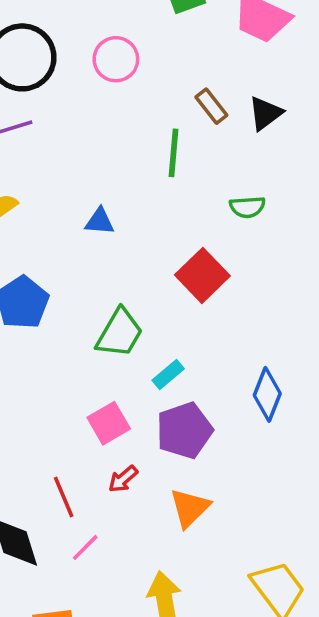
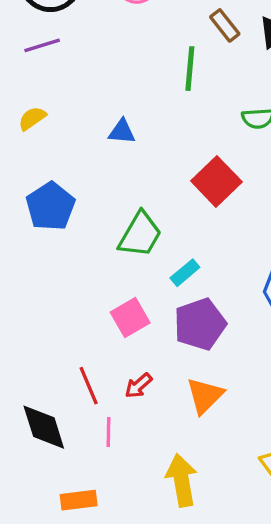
red arrow: (123, 479) -> (138, 386), moved
pink line: (85, 547) -> (109, 432), turned -44

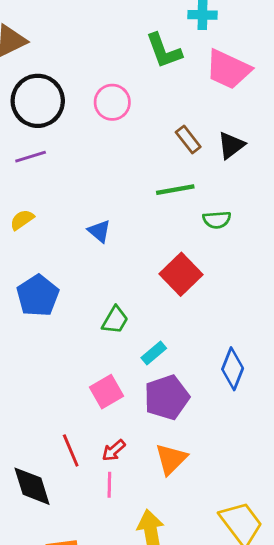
green line: (190, 69) -> (175, 190), moved, turned 75
blue triangle: (122, 132) -> (99, 231), turned 35
green trapezoid: (140, 235) -> (115, 320), size x0.7
pink line: (109, 432) -> (109, 485), moved

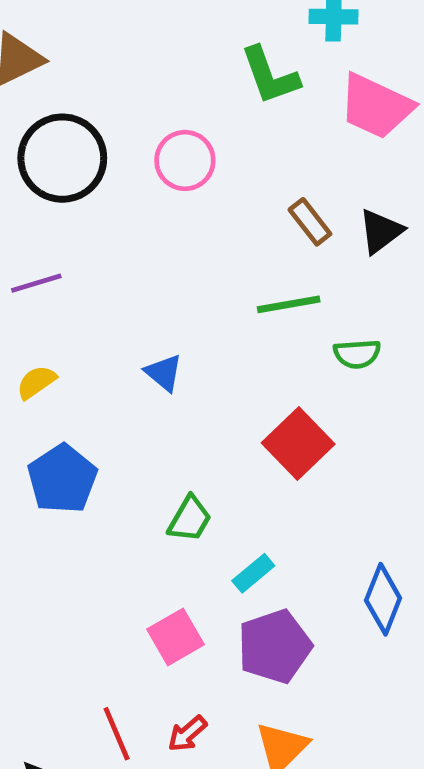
purple line: (31, 157) -> (36, 283), moved
yellow semicircle: (22, 220) -> (36, 382), moved

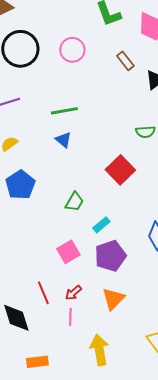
brown rectangle: (310, 222) -> (125, 61), moved
green line: (289, 304) -> (64, 111), moved

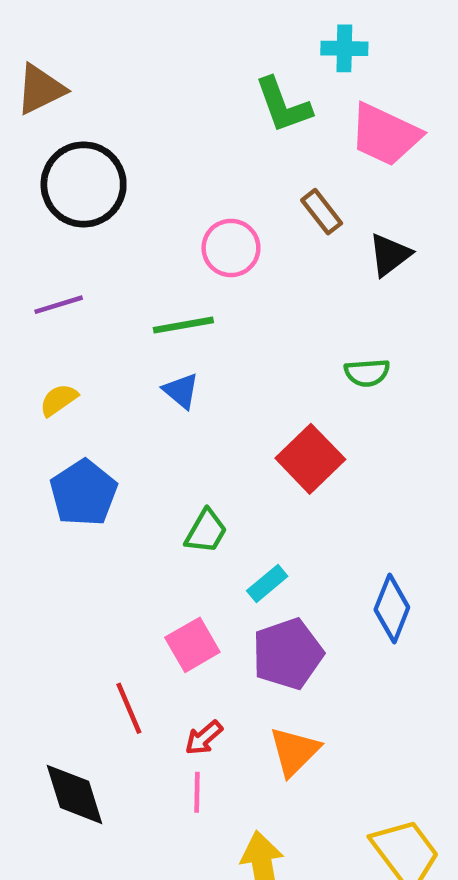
pink circle: (72, 50) -> (231, 248), moved
red line: (43, 293) -> (129, 708), moved

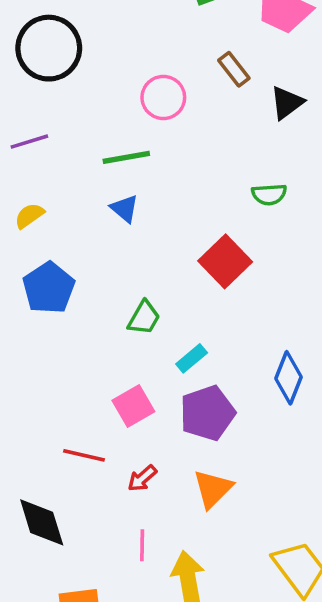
red line: (129, 708) -> (84, 455), turned -54
pink line: (197, 792) -> (142, 545), moved

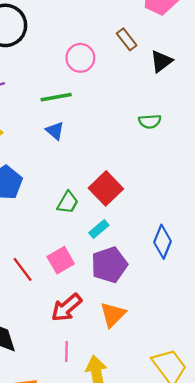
red square: (225, 261) -> (106, 188), moved
red line: (84, 455) -> (23, 269), moved, turned 40
red arrow: (142, 478) -> (67, 308), size x1.6

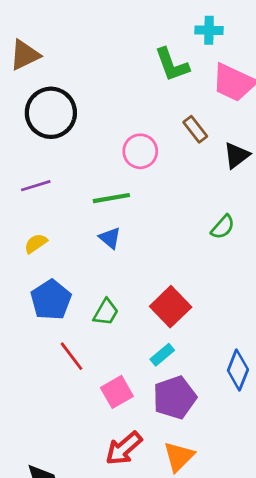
green semicircle: (150, 121) -> (223, 227), turned -45
green trapezoid: (68, 202) -> (106, 312), moved
red line: (23, 269) -> (71, 356), moved

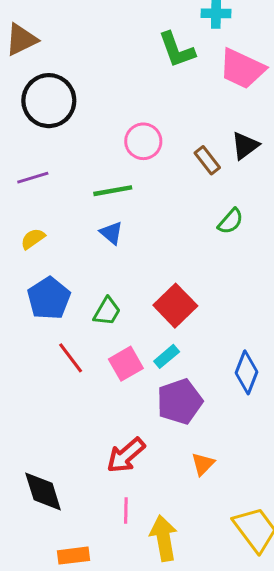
brown rectangle: (195, 129) -> (207, 160), moved
pink square: (117, 392) -> (126, 364), moved
orange triangle: (179, 457) -> (203, 464), moved, size x0.7

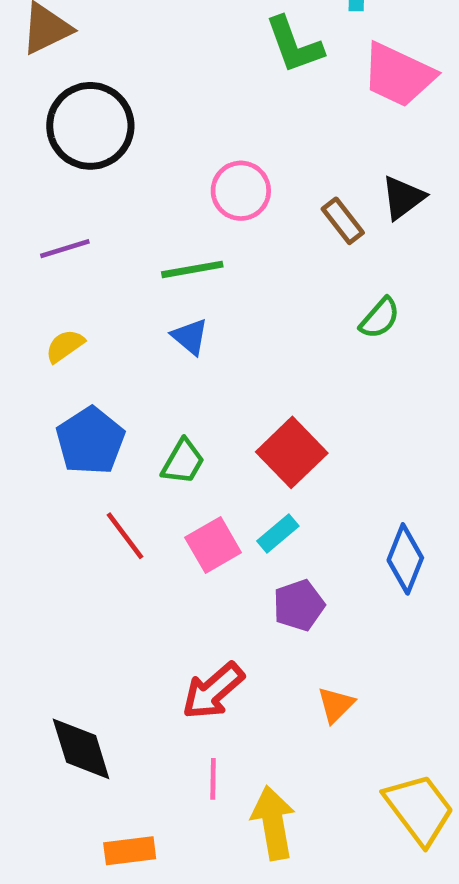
purple pentagon: (180, 401) -> (299, 605), size x0.7

